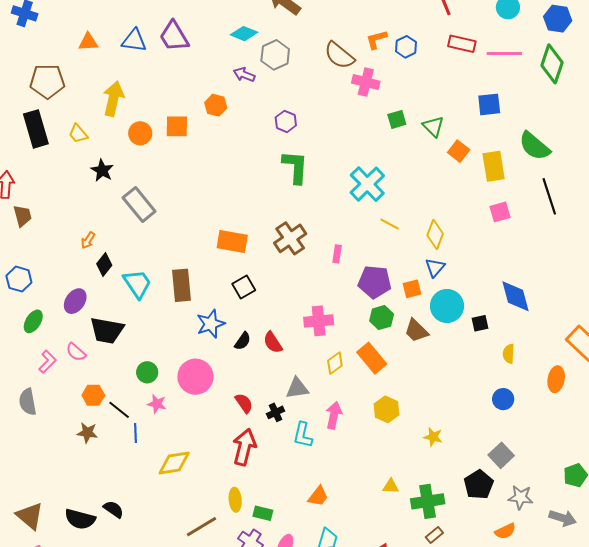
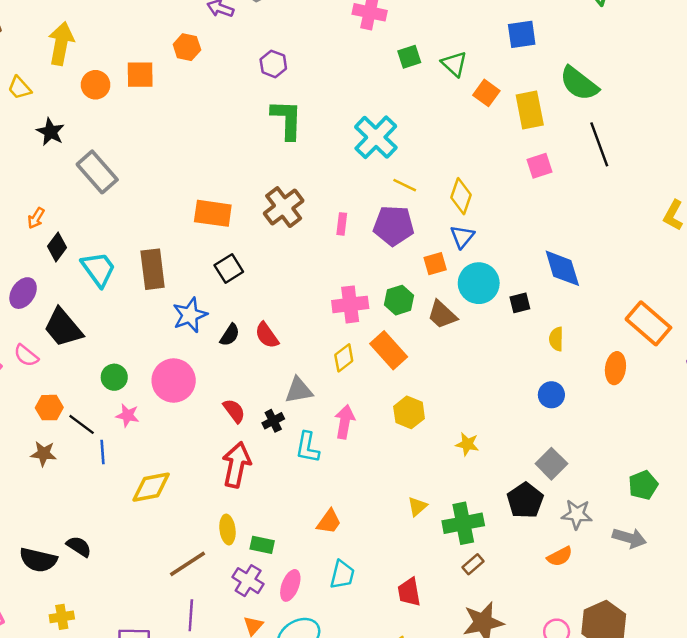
purple pentagon: (375, 282) -> (394, 226), moved
pink cross: (319, 321) -> (350, 304), moved
black trapezoid: (107, 330) -> (63, 328), turned 42
yellow triangle: (391, 486) -> (417, 506), turned -42

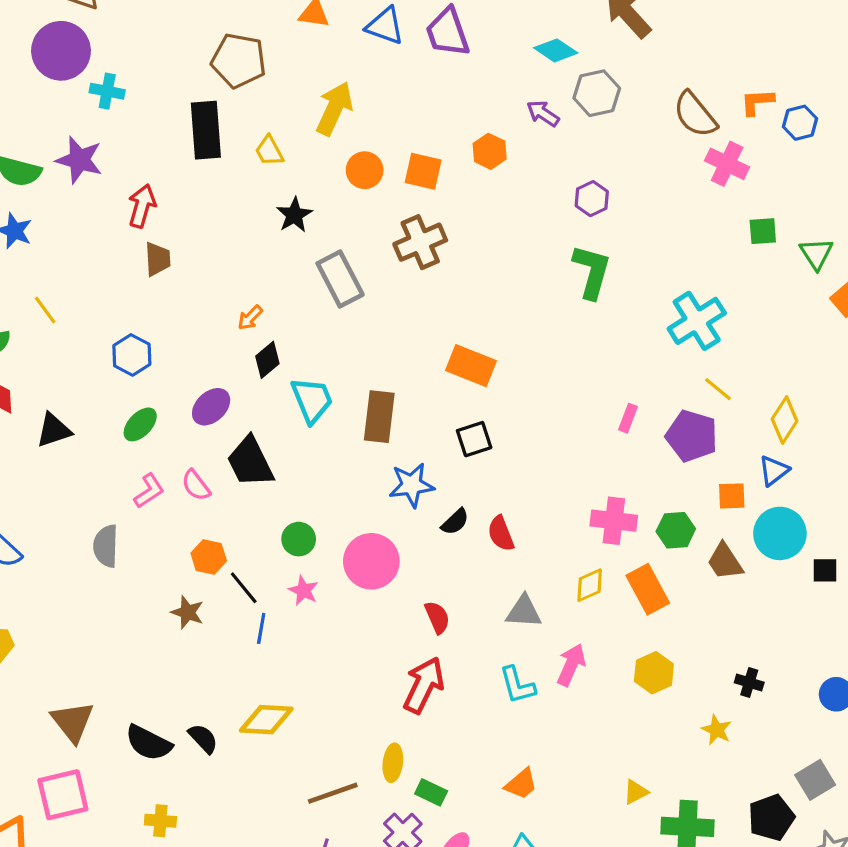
brown cross: (284, 207) -> (420, 242), moved
black cross: (273, 421) -> (749, 683), moved, turned 30
cyan L-shape: (308, 447) -> (517, 685), turned -40
yellow diamond: (151, 487) -> (266, 720), moved

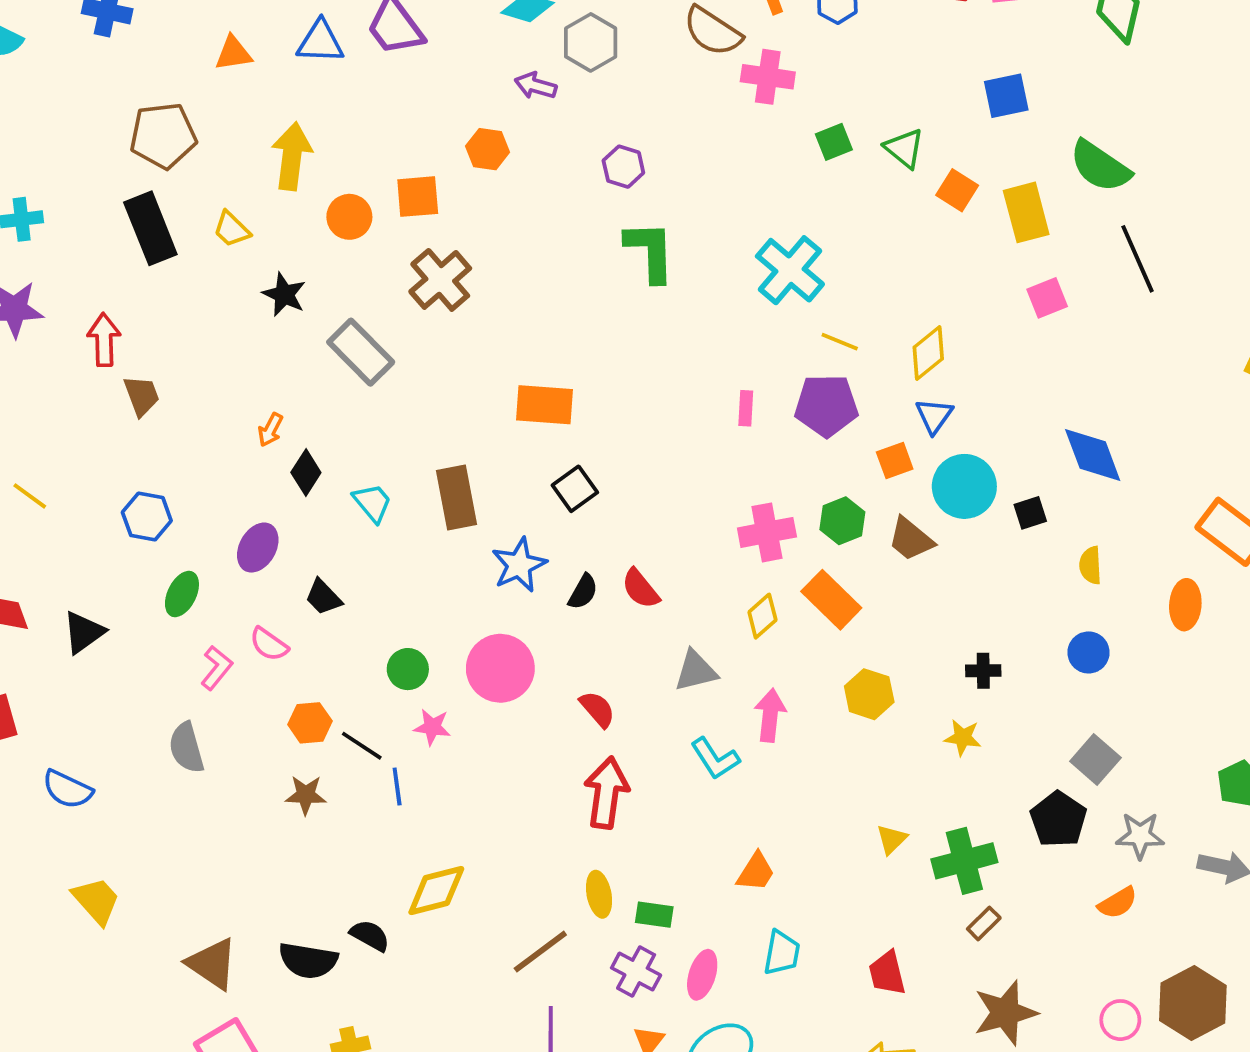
cyan trapezoid: (312, 400) -> (372, 503), size x0.7
yellow diamond: (785, 420) -> (928, 353), turned 36
black trapezoid: (250, 462) -> (323, 597), size x0.6

